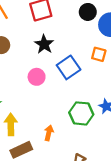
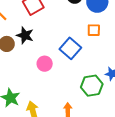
black star: (44, 44) -> (25, 35), moved

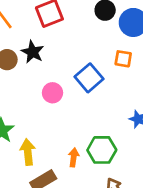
green hexagon: (92, 86) -> (102, 150), moved

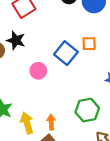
orange square: (123, 59) -> (89, 44), moved
orange arrow: (74, 157) -> (51, 122), moved

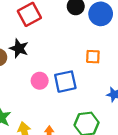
blue square: (66, 53) -> (65, 82), moved, turned 35

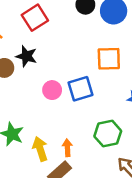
orange square: (93, 57) -> (109, 59), size x1.5

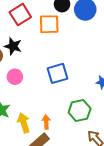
orange square: (109, 59) -> (49, 24), moved
pink circle: (52, 90) -> (15, 77), moved

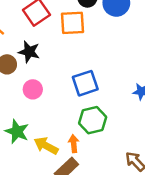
green hexagon: (80, 111) -> (93, 120), moved
yellow arrow: (24, 123) -> (46, 146), turned -42

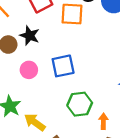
blue square: (85, 83) -> (63, 66), moved
orange arrow: (74, 144) -> (103, 121), moved

